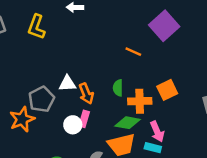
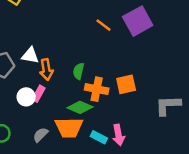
orange line: (133, 52) -> (104, 25), moved
pink arrow: (157, 132) -> (118, 135), moved

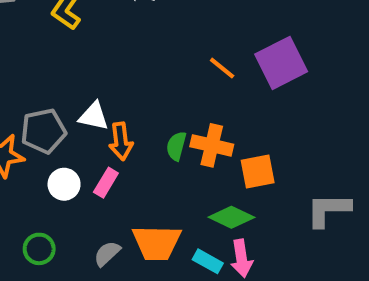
orange cross: (97, 89) -> (212, 145), moved
white circle: (26, 97) -> (64, 184), moved
green diamond: (80, 107) -> (231, 217), moved

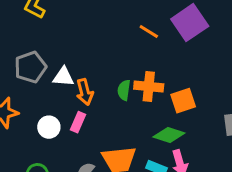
gray pentagon: (43, 131) -> (30, 67), moved

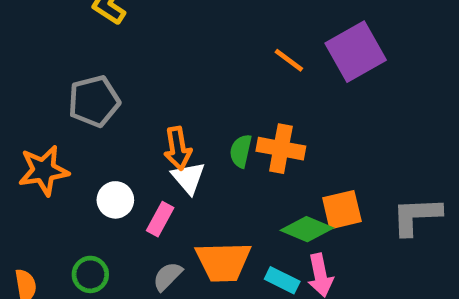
white triangle: (63, 77) -> (188, 178), moved, turned 40
orange square: (183, 101) -> (342, 210), moved
pink rectangle: (78, 122) -> (160, 219), moved

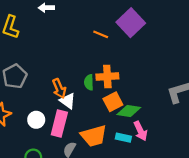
orange square: (342, 210) -> (113, 102), moved
pink rectangle: (160, 219) -> (59, 124), size x1.6

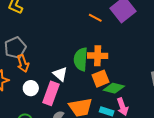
green semicircle: (89, 82) -> (81, 59), size x1.6
orange arrow: (59, 89) -> (23, 63), moved

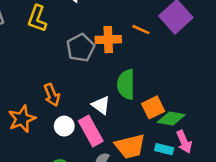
gray pentagon: (15, 48) -> (81, 48), moved
orange cross: (98, 56) -> (108, 40), moved
pink rectangle: (51, 93) -> (91, 131), turned -45

